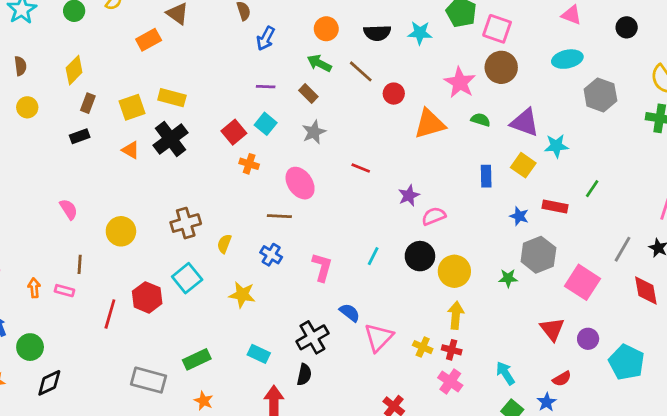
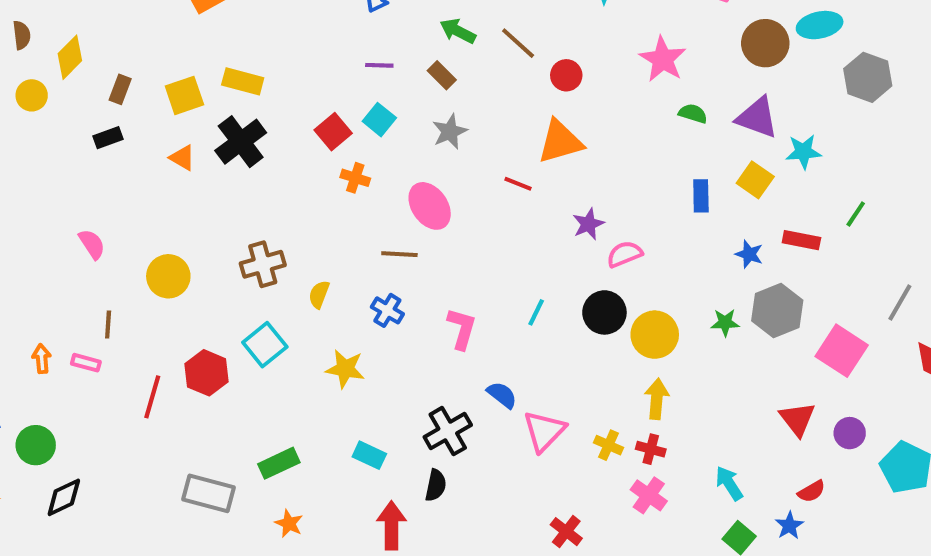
brown circle: (501, 67) -> (765, 43), moved
yellow diamond: (74, 70) -> (70, 57), moved
orange triangle: (430, 124) -> (560, 142), moved
green star: (508, 278) -> (725, 323), moved

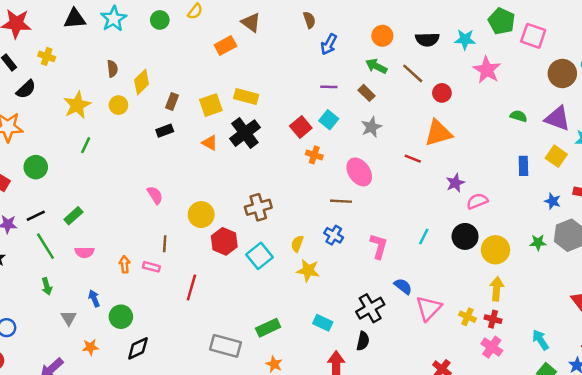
pink star: (663, 59) -> (487, 70), moved
yellow semicircle: (319, 294) -> (297, 244), moved
red hexagon: (207, 373) -> (224, 241), moved

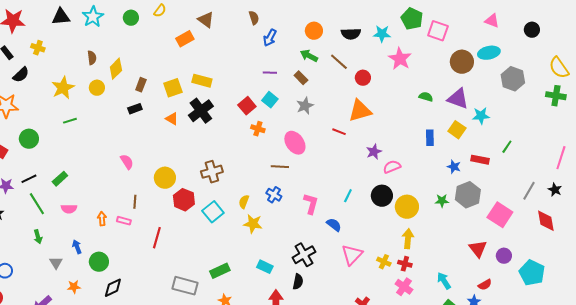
green line: (86, 145) -> (70, 121), turned 48
blue semicircle: (403, 286) -> (334, 225), moved

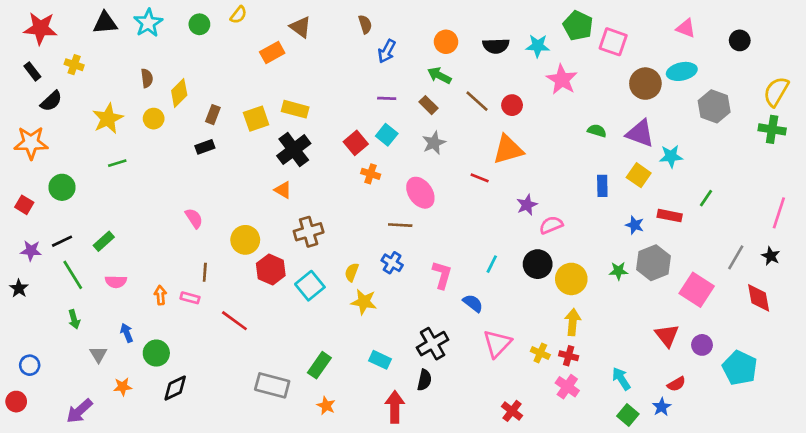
brown line: (339, 62) -> (477, 101), moved
yellow semicircle: (559, 68) -> (776, 92), turned 65
orange triangle: (172, 119) -> (283, 190), moved
red line: (157, 238) -> (234, 321), turned -70
green rectangle: (220, 271) -> (319, 365), turned -30

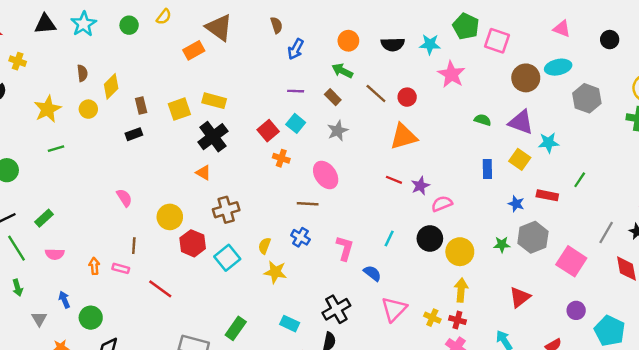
brown triangle: (300, 27) -> (219, 28), size x1.4
brown rectangle: (213, 115) -> (141, 105), turned -35
red line: (480, 178) -> (394, 180), moved
red triangle: (667, 336) -> (520, 297), moved, turned 30

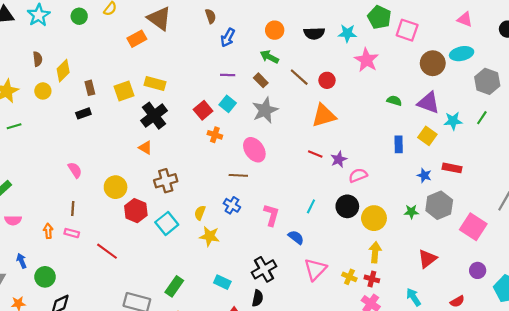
gray star: (338, 131) -> (265, 110), size x1.4
green line: (580, 180) -> (482, 118), moved
brown line: (134, 246) -> (73, 208), moved

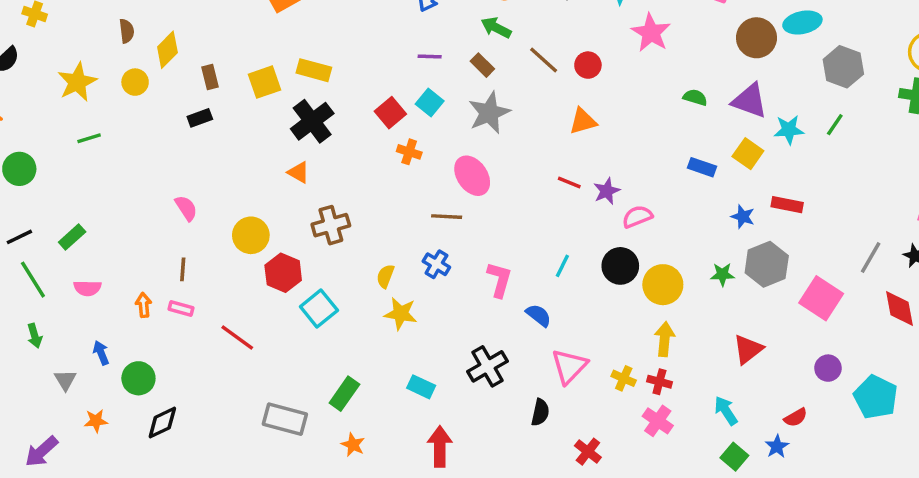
orange triangle: (324, 116) -> (583, 121), size x0.7
blue rectangle: (399, 144) -> (702, 167), turned -70
cyan square: (167, 223) -> (319, 308), moved
black semicircle: (258, 298) -> (540, 412), moved

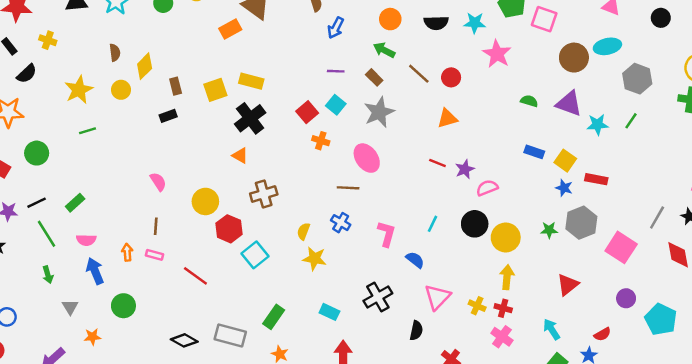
yellow square: (748, 154) -> (565, 161), moved
blue arrow: (101, 353) -> (95, 271), moved, size x1.5
black diamond: (162, 423) -> (184, 340), moved, turned 55

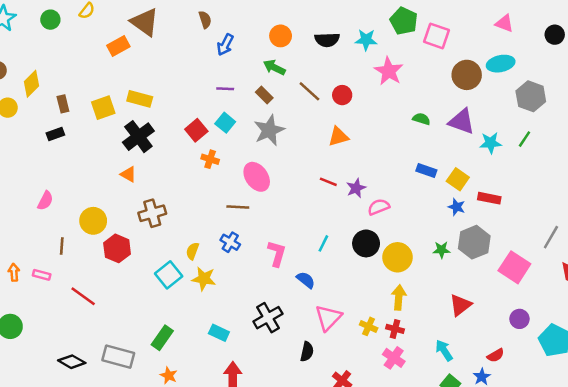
pink semicircle: (158, 182) -> (45, 201), turned 60
brown line: (156, 226) -> (62, 246), moved
cyan square: (255, 255) -> (169, 275), moved

